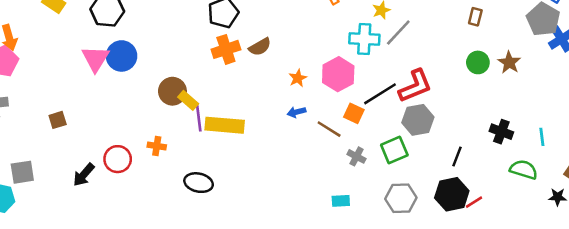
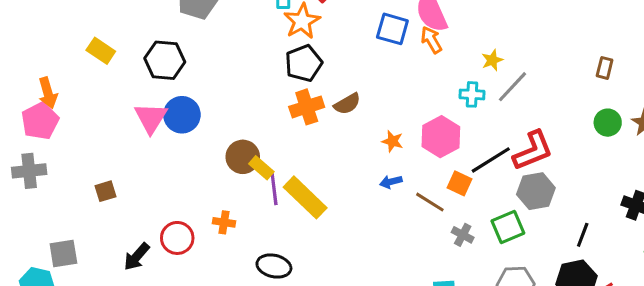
cyan cross: (364, 39) -> (472, 94), size x0.7
orange star: (298, 78) -> (392, 141), turned -30
yellow rectangle: (225, 125) -> (305, 197), turned 39

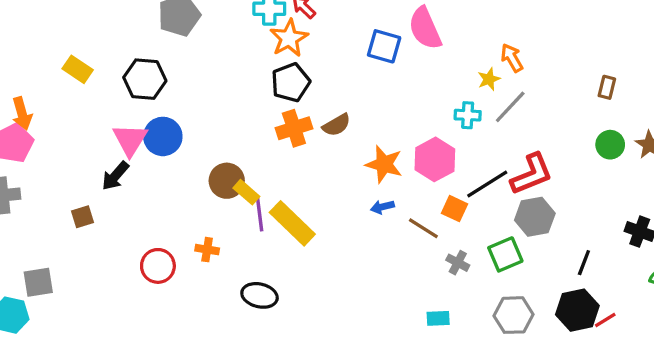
orange arrow: (431, 40) -> (512, 58), moved
orange star: (392, 141) -> (384, 164), size x1.6
black arrow: (137, 257) -> (115, 176), moved

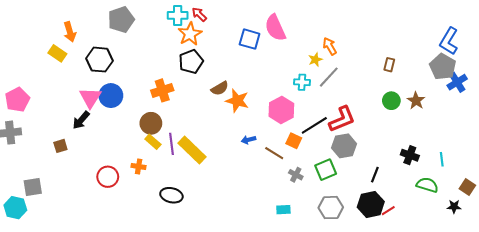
orange arrow: (22, 114) -> (70, 32), moved
orange cross: (294, 128) -> (162, 90), moved
orange star: (384, 164) -> (237, 101), moved
yellow rectangle: (246, 192) -> (153, 142), moved

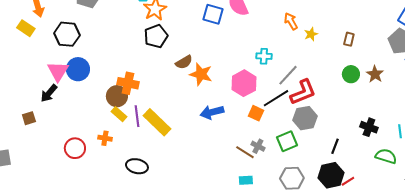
yellow star: (315, 60) -> (311, 34), moved
gray line: (329, 77) -> (288, 75), moved
orange cross: (162, 90) -> (128, 83), moved, turned 30
blue arrow: (249, 140) -> (212, 112), size x1.6
brown line: (274, 153) -> (245, 152), moved

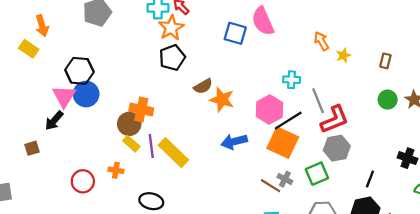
black hexagon: (67, 34) -> (79, 71), moved
gray line: (288, 75) -> (318, 101), turned -65
black line: (276, 98) -> (288, 121), moved
orange square: (256, 113) -> (283, 143), size x1.8

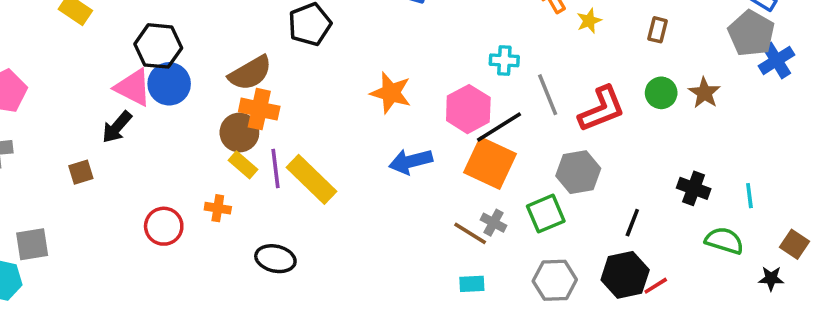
brown semicircle: (203, 86) -> (250, 73), moved, size x1.4
pink triangle: (64, 96) -> (133, 87), turned -35
red L-shape: (335, 119) -> (602, 109), moved

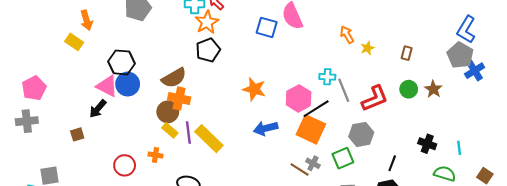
cyan cross: (504, 60) -> (327, 77), moved

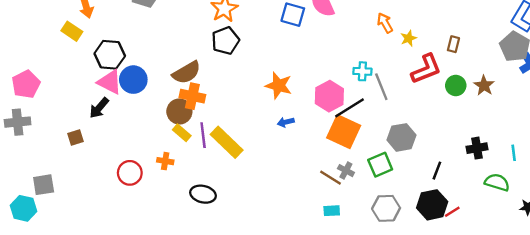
black hexagon: (121, 62) -> (110, 55), moved
red L-shape: (375, 98) -> (426, 69), moved
blue arrow: (266, 128) -> (286, 122), moved, size x0.6
black cross: (427, 144) -> (477, 148), turned -30

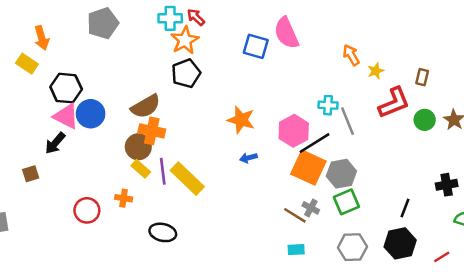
gray hexagon: (401, 137) -> (341, 174), moved
red line: (452, 212) -> (442, 257), moved

